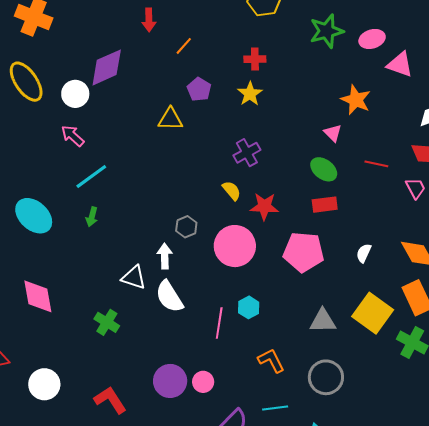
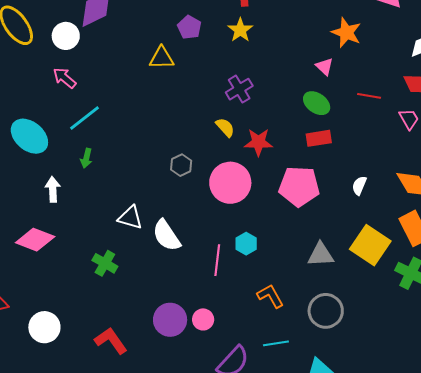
cyan ellipse: (34, 216) -> (29, 136), moved
white arrow: (165, 256) -> (53, 189), moved
pink diamond: (38, 296) -> (35, 240), turned -57

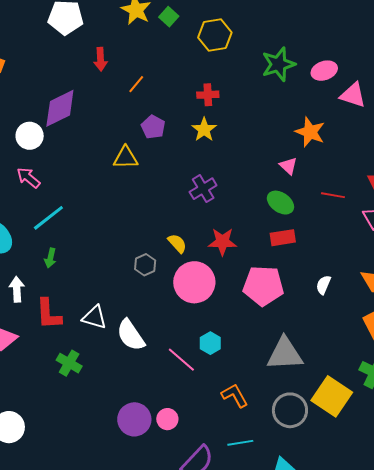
yellow semicircle: (225, 127) -> (177, 243), moved
yellow square: (370, 245) -> (332, 396), moved
gray triangle: (321, 255) -> (285, 354), size x1.4
pink line: (217, 260) -> (181, 360), turned -56
red L-shape: (111, 341) -> (49, 314), moved, turned -148

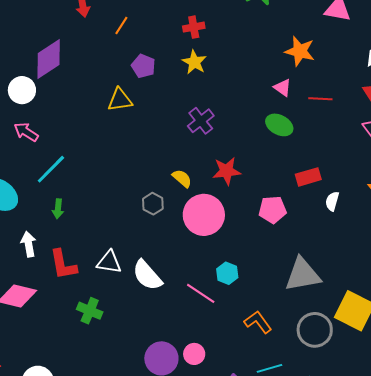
red line: (333, 195) -> (320, 99), moved
red rectangle: (283, 238) -> (308, 177), moved
pink pentagon: (263, 286) -> (273, 210), size x0.7

